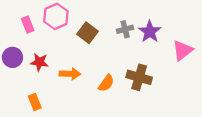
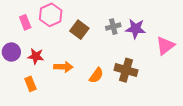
purple star: (150, 32) -> (136, 29), turned -30
orange rectangle: (35, 102) -> (30, 84), moved

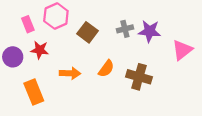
red star: (36, 56) -> (40, 50), moved
orange semicircle: (96, 75) -> (106, 69), moved
orange rectangle: (30, 84) -> (34, 92), size x1.5

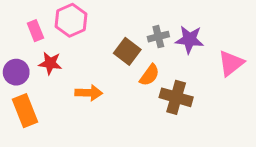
brown square: (88, 32) -> (127, 51), moved
orange semicircle: (106, 69) -> (149, 75), moved
orange rectangle: (34, 92) -> (25, 111), moved

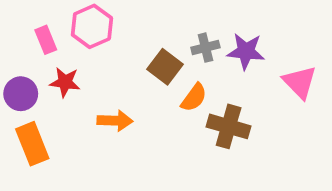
pink triangle: (231, 63) -> (300, 82), turned -36

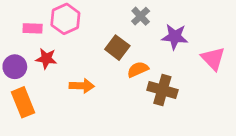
pink rectangle: (46, 40) -> (33, 28), turned -66
gray cross: (205, 48) -> (141, 16), moved, turned -30
orange semicircle: (194, 98) -> (138, 69), turned -150

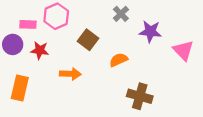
brown square: (117, 48) -> (88, 40), moved
purple circle: (15, 67) -> (13, 44), moved
brown cross: (162, 90) -> (140, 96), moved
orange rectangle: (23, 102) -> (20, 88), turned 35

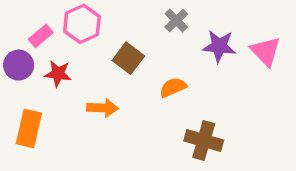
pink rectangle: (28, 24) -> (41, 36), turned -42
pink triangle: (183, 50) -> (265, 51), moved

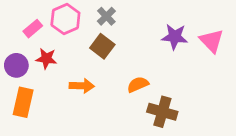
gray cross: (176, 20) -> (106, 16), moved
purple circle: (19, 65) -> (16, 65), moved
orange semicircle: (173, 87) -> (138, 84), moved

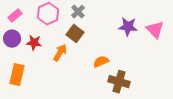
pink rectangle: (33, 29) -> (15, 16), moved
purple circle: (16, 65) -> (12, 39), moved
orange arrow: (82, 86) -> (60, 53), moved, turned -60

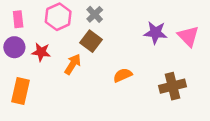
pink rectangle: (15, 16) -> (18, 19), turned -56
brown cross: (119, 82) -> (172, 86), moved, turned -30

